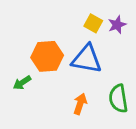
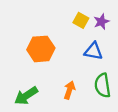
blue triangle: (87, 59) -> (93, 51), moved, size x0.7
green arrow: (22, 83) -> (26, 96), moved, size x1.5

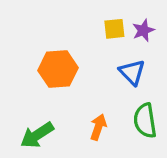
yellow square: (81, 20) -> (114, 29), turned -35
blue triangle: (93, 51) -> (132, 72), turned 36

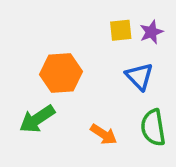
orange arrow: (98, 127) -> (104, 134), turned 105
green arrow: (37, 135) -> (37, 119), moved

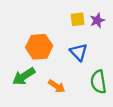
blue triangle: (139, 76) -> (79, 52), moved
orange arrow: (104, 134) -> (57, 86), moved

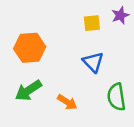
purple star: (97, 20) -> (120, 15), moved
orange hexagon: (39, 47) -> (30, 48), moved

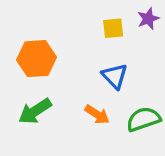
green semicircle: (116, 97) -> (143, 119), turned 80
orange arrow: (67, 102) -> (97, 114), moved

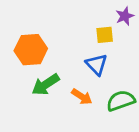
yellow square: (113, 28) -> (105, 35), moved
green arrow: (35, 111) -> (46, 85), moved

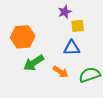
purple star: (125, 16) -> (65, 12), moved
blue triangle: (97, 64) -> (72, 48), turned -48

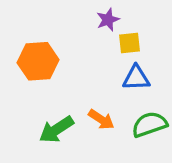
blue triangle: (72, 48) -> (136, 78), moved
green arrow: (34, 63) -> (56, 129), moved

